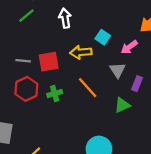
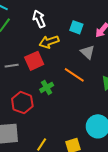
yellow arrow: (81, 52) -> (49, 42), moved
gray triangle: (118, 70) -> (88, 52), moved
red hexagon: (26, 89) -> (22, 103), moved

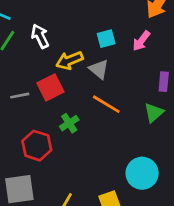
white arrow: (39, 19) -> (40, 36), moved
cyan square: (76, 27) -> (106, 39), turned -32
gray triangle: (88, 52) -> (99, 69), moved

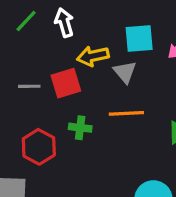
cyan square: (106, 39) -> (139, 39), size x1.4
orange line: (106, 104) -> (126, 113), turned -44
green cross: (69, 123) -> (80, 128), turned 30

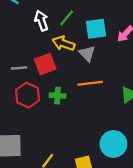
green line: (26, 21) -> (67, 18), moved
yellow arrow: (93, 56) -> (64, 43), turned 35
red hexagon: (39, 147) -> (28, 95), moved

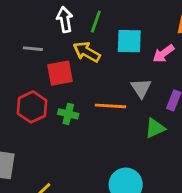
green line: (67, 18) -> (96, 22), turned -30
gray triangle: (87, 53) -> (141, 88), moved
gray line: (19, 68) -> (33, 49), moved

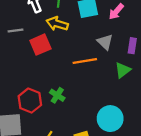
red hexagon: (32, 107) -> (30, 101), moved
green cross: (68, 114) -> (57, 95), moved, turned 32

